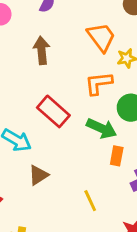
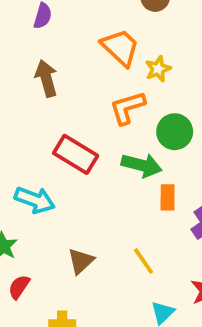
brown triangle: (38, 175) -> (81, 261), moved

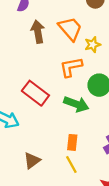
brown arrow: (46, 78) -> (38, 32), moved
orange rectangle: (168, 197) -> (72, 142), moved

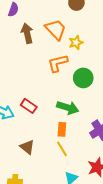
red rectangle: (35, 93) -> (29, 106), moved, size x0.7
green arrow: (76, 104) -> (68, 108), moved
brown triangle: (32, 161) -> (27, 147), turned -42

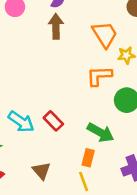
brown arrow: (27, 33) -> (56, 26), moved

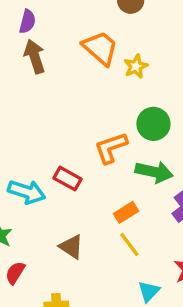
orange L-shape: (99, 76) -> (111, 148), moved
green arrow: (101, 132) -> (154, 172), moved
orange rectangle: (88, 158) -> (126, 212), turned 60

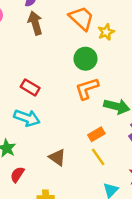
green circle: (153, 124) -> (85, 59), moved
red rectangle: (67, 179) -> (30, 87), moved

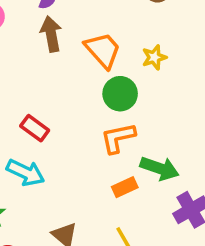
orange trapezoid: (81, 18) -> (103, 50), moved
orange rectangle: (96, 134) -> (125, 187), moved

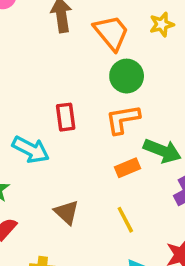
yellow star: (154, 57) -> (162, 24), moved
red rectangle: (35, 128) -> (66, 117), moved, turned 44

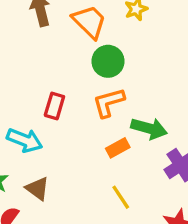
red rectangle: (66, 117) -> (54, 106), turned 30
brown triangle: (67, 212) -> (37, 189), moved

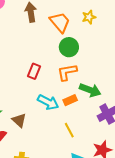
cyan arrow: (25, 140) -> (48, 102), moved

